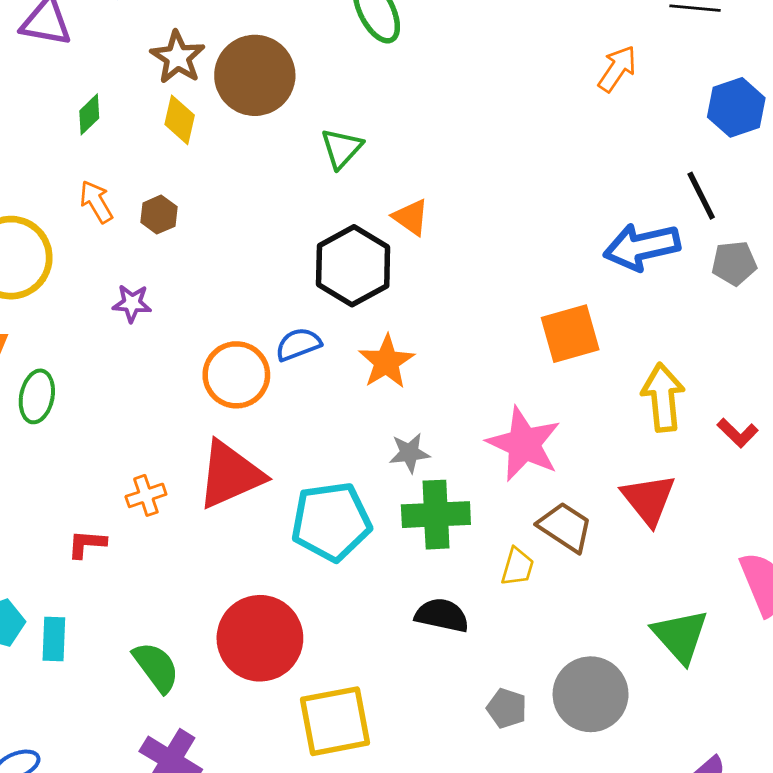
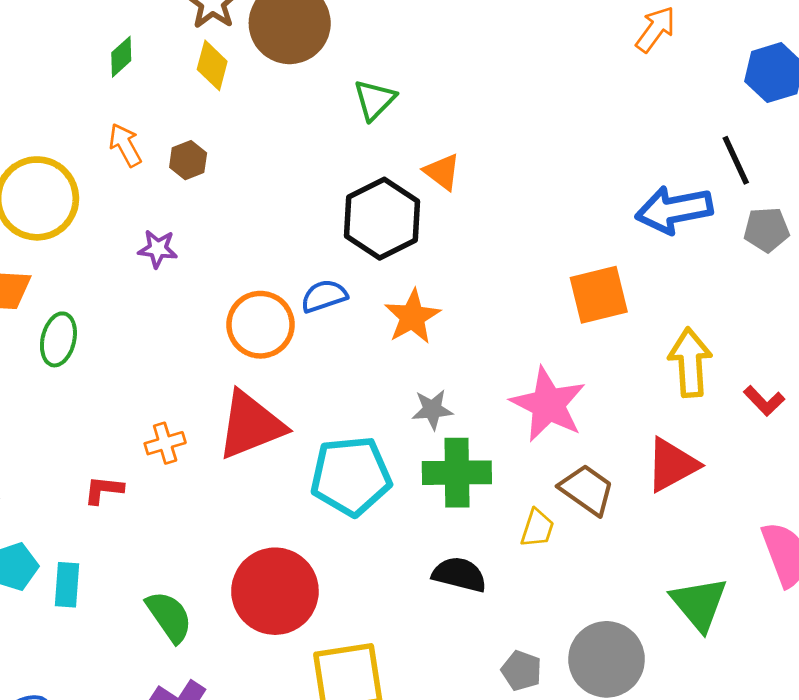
red triangle: (649, 499) -> (672, 465), turned 38

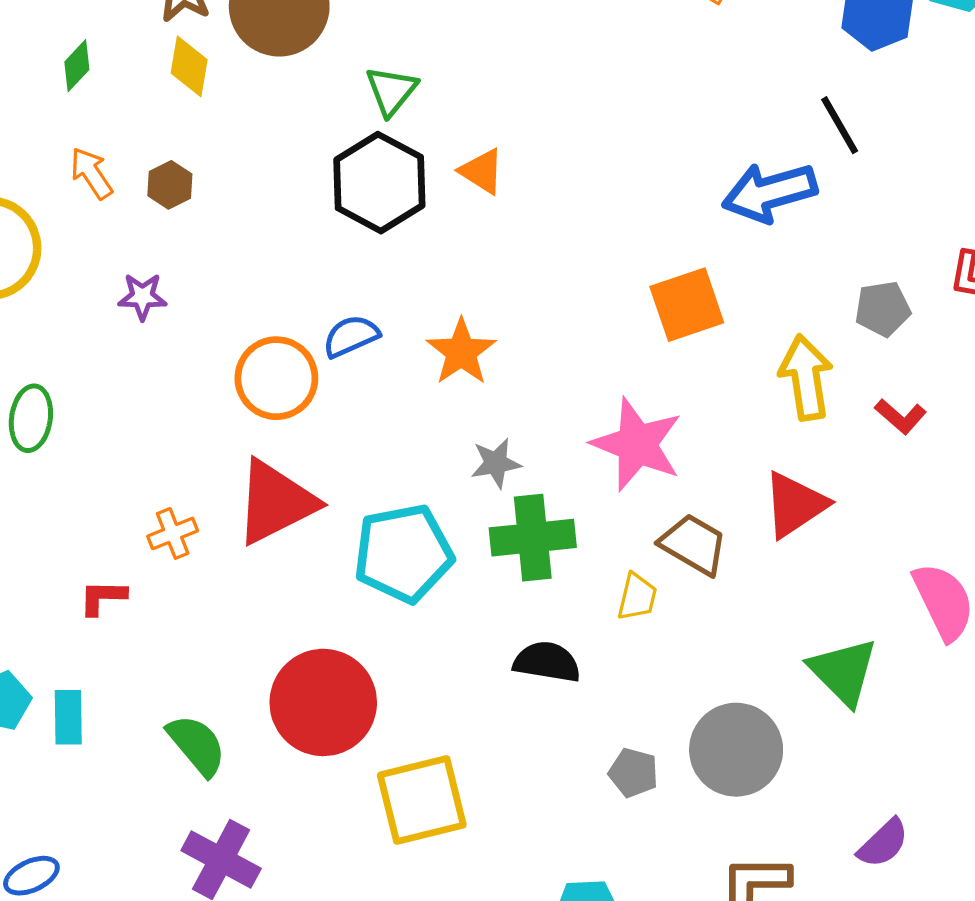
black hexagon: (382, 219) -> (379, 183), moved
gray pentagon: (767, 230) -> (883, 309), moved

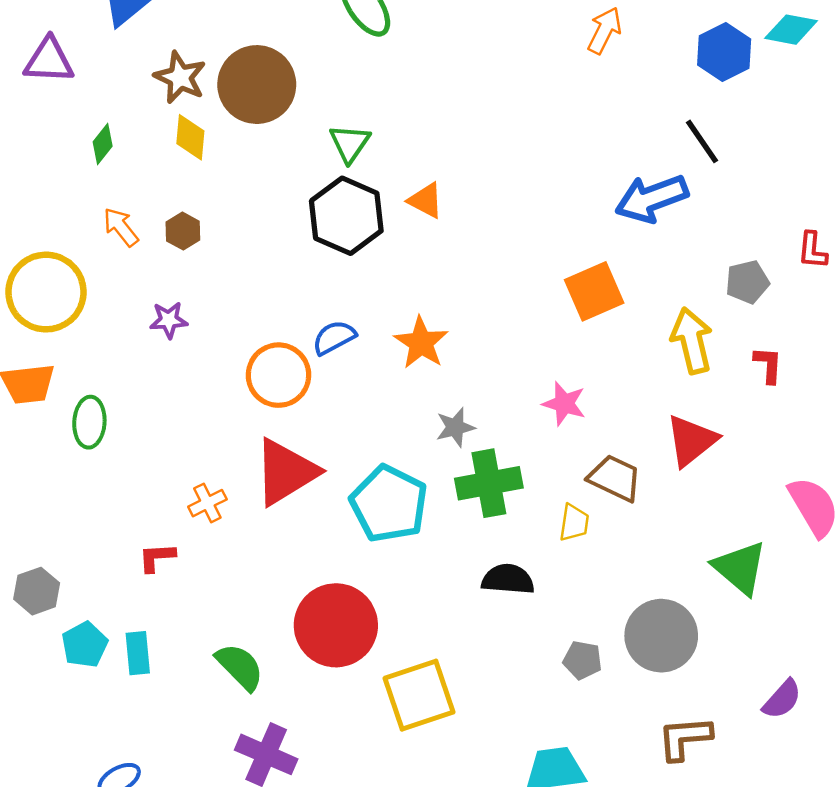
red L-shape: (901, 416) -> (768, 365), turned -123
pink star: (637, 444) -> (564, 404), size x0.6
cyan pentagon: (403, 553) -> (389, 504), turned -30

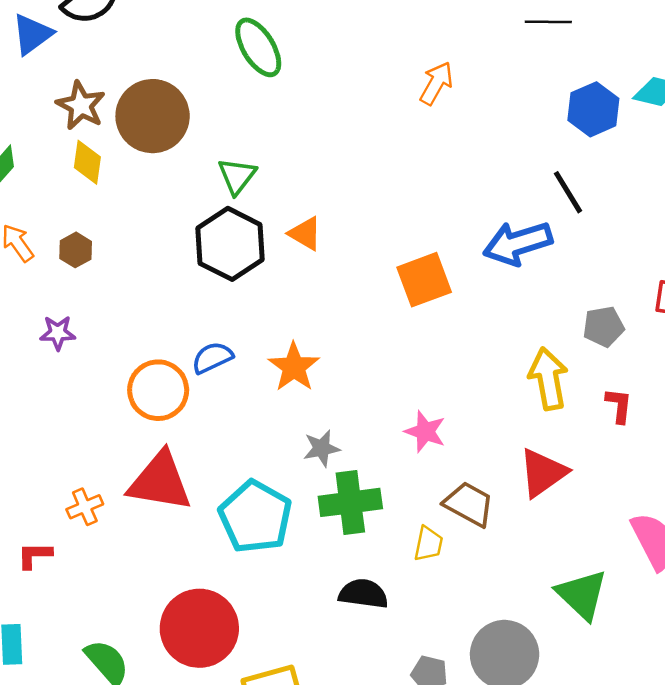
orange arrow: (604, 30) -> (436, 83), moved
orange square: (594, 291) -> (424, 280), moved
red triangle: (286, 472) -> (160, 482), turned 38

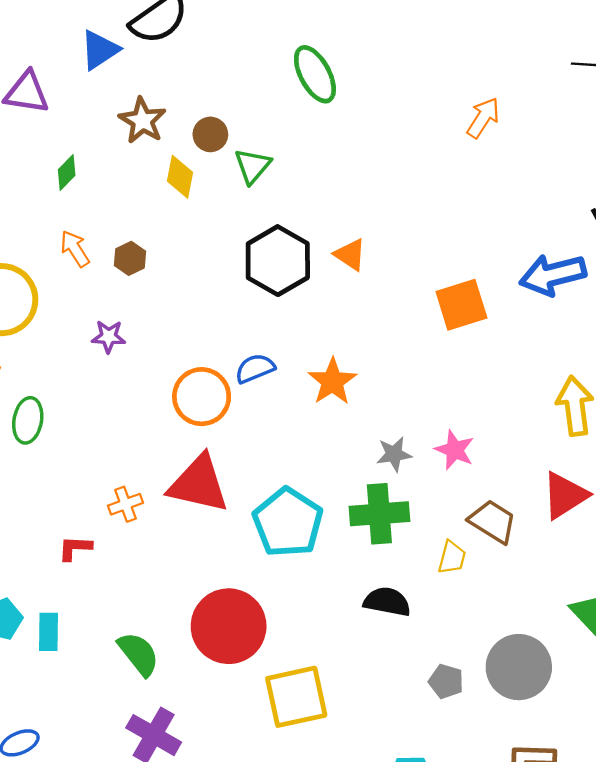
brown circle: (153, 116) -> (210, 134), size x0.5
yellow diamond: (87, 162) -> (180, 177), moved
green triangle: (237, 176) -> (253, 166), moved
gray star: (322, 448) -> (394, 454), moved

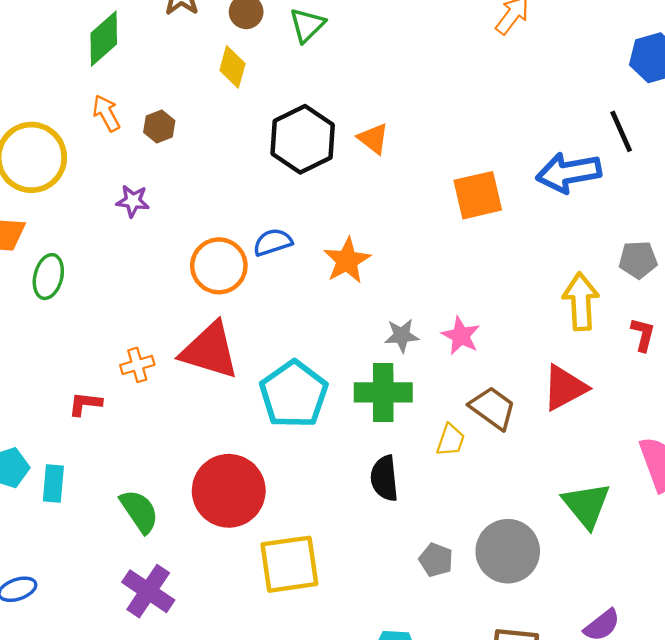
green triangle: (253, 166) -> (307, 25), moved
green diamond: (67, 173) -> (104, 39), size x1.6
yellow diamond: (180, 177) -> (232, 67), moved
black semicircle: (387, 602) -> (384, 478), turned -111

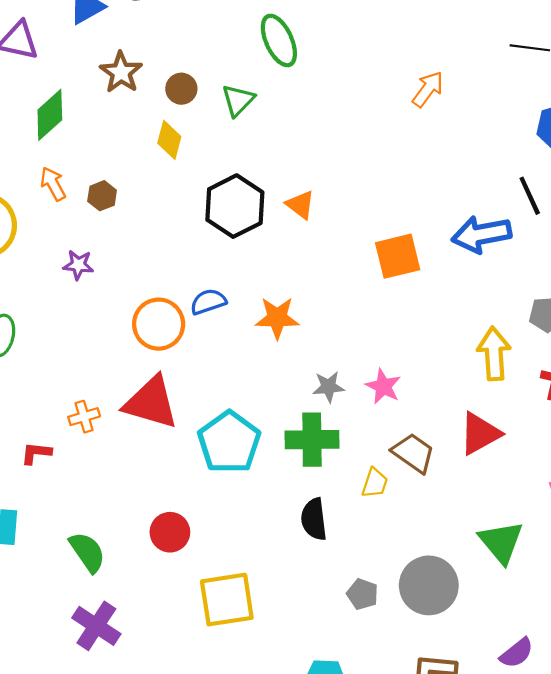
orange star: (347, 261) -> (277, 318), turned 30
red circle: (229, 491) -> (170, 532), size x0.6

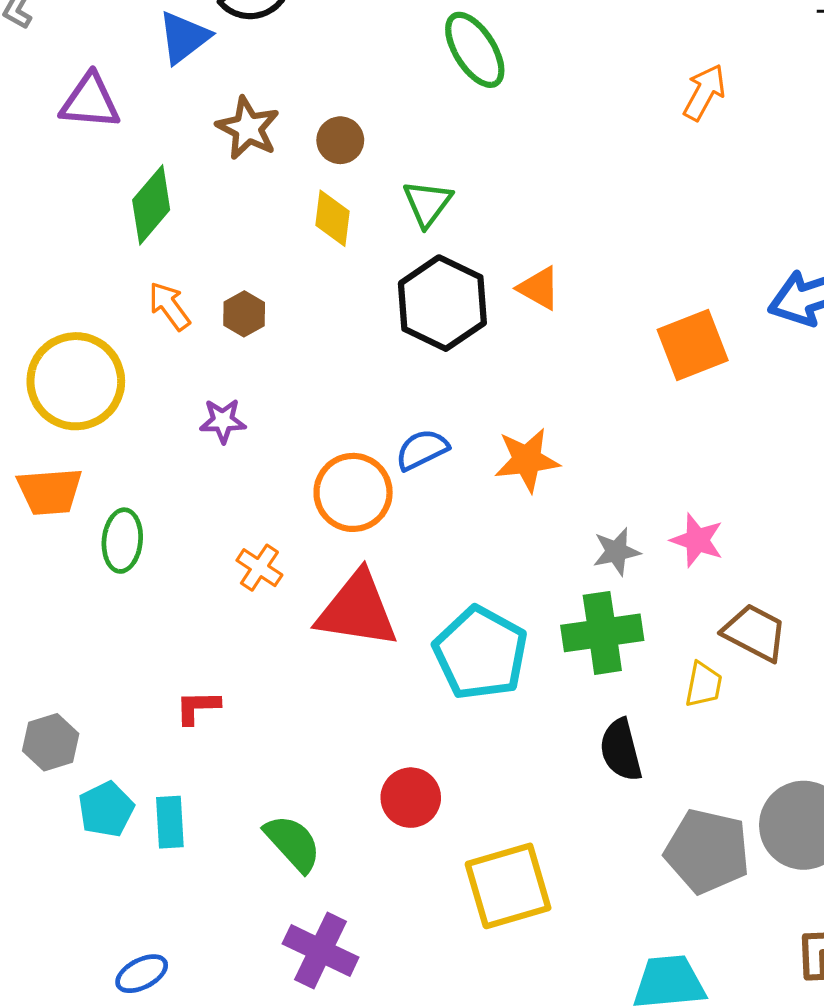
green triangle: (238, 100) -> (427, 203), moved
orange cross: (84, 417) -> (259, 568), moved, turned -32
gray pentagon: (362, 594) -> (707, 851), size x1.8

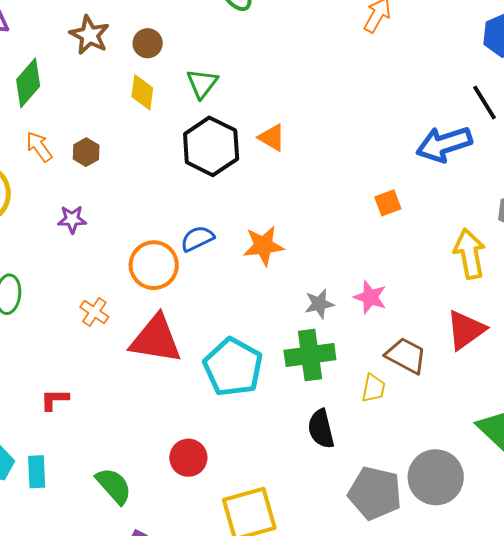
orange square: (693, 345) -> (388, 203), moved, size x0.6

